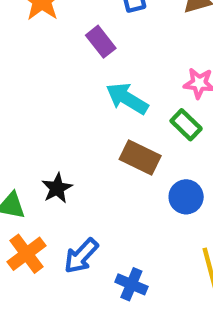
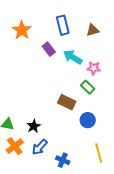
cyan arrow: (127, 99) -> (73, 57), moved
black star: (57, 188) -> (34, 126), moved

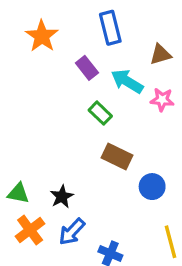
brown triangle: (93, 30) -> (160, 54), moved
green rectangle: (88, 87) -> (100, 113), moved

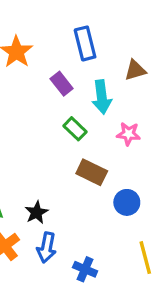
cyan arrow: (127, 81) -> (102, 97), turned -128
pink star: (162, 100) -> (129, 134), moved
blue arrow: (72, 232) -> (47, 248), turned -32

